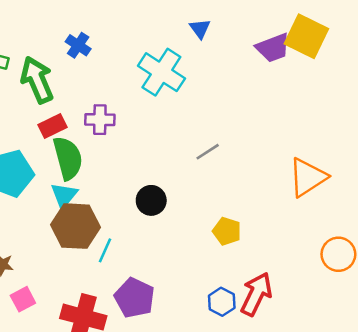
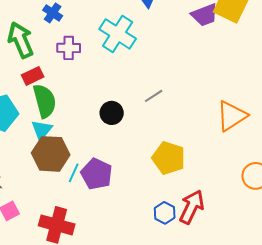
purple cross: (100, 120) -> (69, 48), moved
black circle: (151, 200) -> (112, 113), moved
yellow pentagon: (227, 231) -> (169, 158), size x1.5
purple pentagon: (135, 298) -> (97, 174), moved

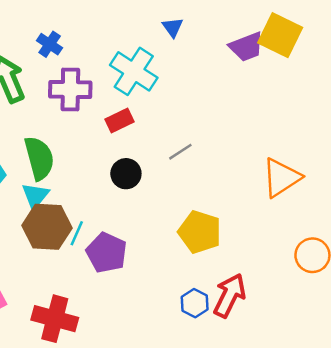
purple cross: (69, 48) -> (70, 90), size x1.4
red rectangle: (33, 76) -> (119, 121), moved
cyan line: (74, 173) -> (77, 233), moved

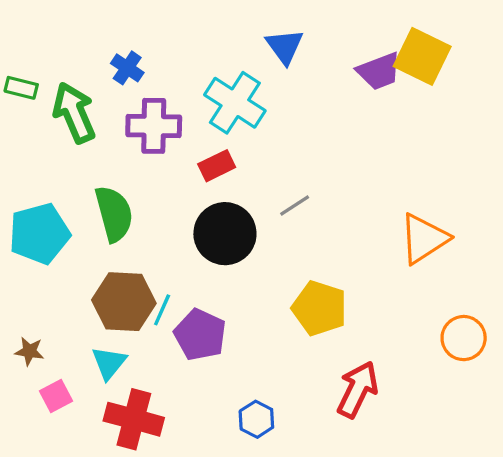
blue triangle: (173, 27) -> (285, 46), size x1.4
black circle: (126, 174) -> (225, 234), size x1.6
cyan triangle: (35, 196) -> (109, 363), moved
blue hexagon: (195, 303) -> (256, 419), moved

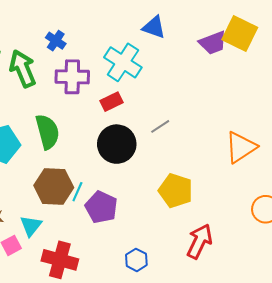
blue triangle: (285, 46) -> (154, 27), turned -35
cyan triangle: (109, 363) -> (31, 226), moved

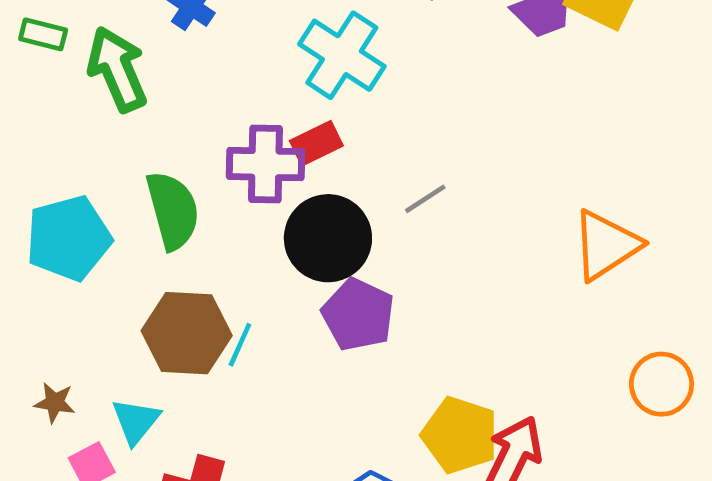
purple cross: (72, 77) -> (265, 164), moved
yellow pentagon: (176, 191) -> (460, 435), moved
purple pentagon: (101, 207) -> (358, 315), moved

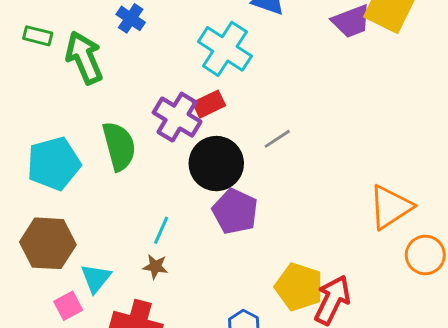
purple cross: (265, 164) -> (177, 117), turned 30
orange triangle: (606, 245) -> (390, 207), moved
brown hexagon: (187, 333) -> (48, 243), moved
brown star: (55, 403) -> (155, 267), moved

